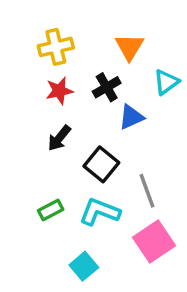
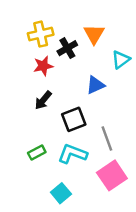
black cross: (107, 87) -> (67, 48), moved
black square: (101, 164) -> (74, 119), turned 30

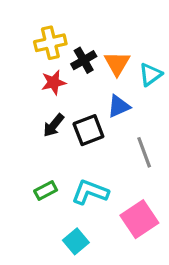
orange triangle: (94, 34) -> (117, 63), moved
black square: (74, 119) -> (88, 130), moved
gray line: (107, 138) -> (144, 152), moved

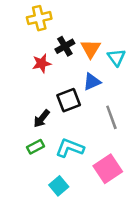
yellow cross: (50, 43) -> (39, 18), moved
cyan triangle: (150, 75) -> (116, 57), turned -30
black arrow: (54, 125) -> (42, 119), moved

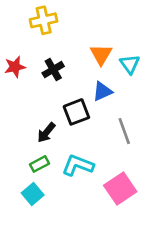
black cross: (65, 46) -> (53, 70), moved
red star: (42, 63) -> (15, 67), moved
cyan square: (59, 186) -> (33, 194), moved

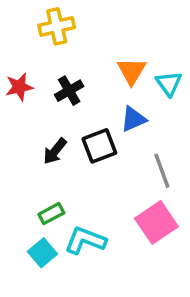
black arrow: (46, 132) -> (55, 151), moved
cyan L-shape: (78, 165) -> (85, 240), moved
pink square: (120, 189) -> (156, 222), moved

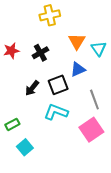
yellow cross: (57, 26) -> (50, 15), moved
green rectangle: (51, 214) -> (12, 124), moved
cyan L-shape: (85, 240) -> (56, 112), moved

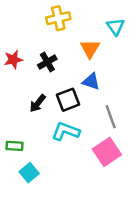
cyan triangle: (99, 49) -> (115, 27), moved
blue triangle: (78, 69) -> (91, 81), turned 42
green rectangle: (12, 124) -> (15, 146), turned 32

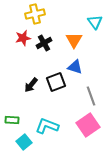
yellow cross: (58, 18) -> (35, 14), moved
red star: (13, 60) -> (23, 38), moved
black cross: (47, 62) -> (44, 43), moved
cyan L-shape: (66, 131) -> (47, 126), moved

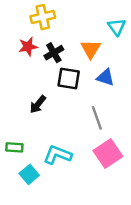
blue triangle: (75, 67) -> (105, 77), moved
black square: (56, 82) -> (69, 79), moved, turned 30
gray line: (91, 96) -> (97, 118), moved

